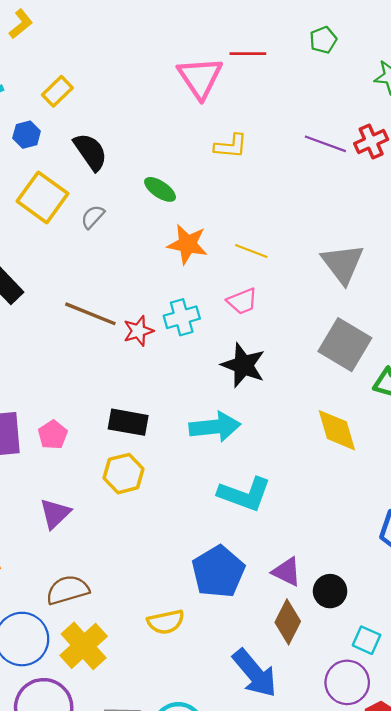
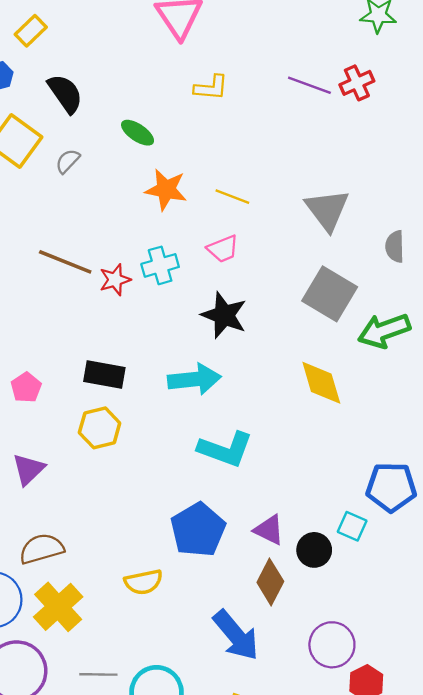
cyan square: (367, 640) -> (352, 526), moved

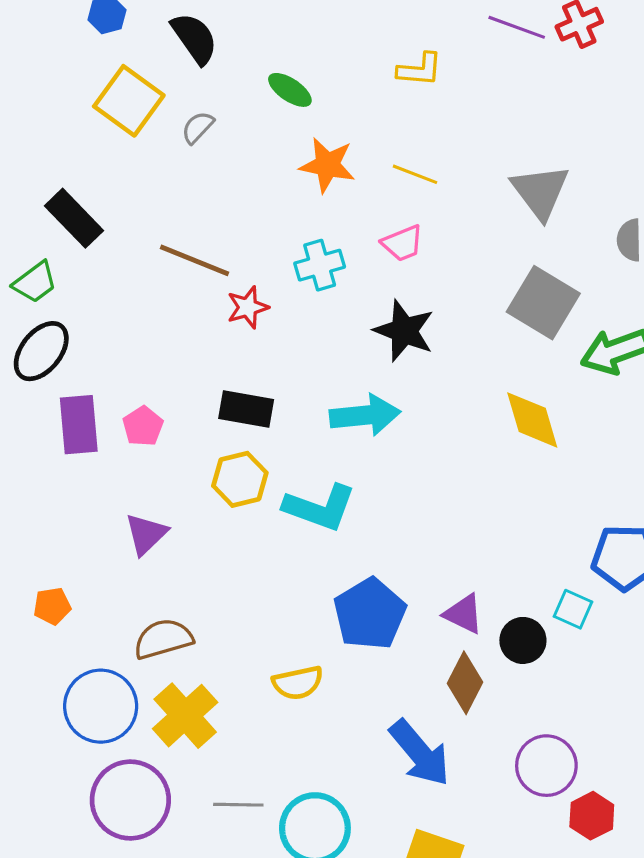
yellow L-shape: (211, 88) -> (420, 70), moved
red star: (115, 280) -> (248, 307), moved
cyan L-shape: (225, 449) -> (320, 508), moved

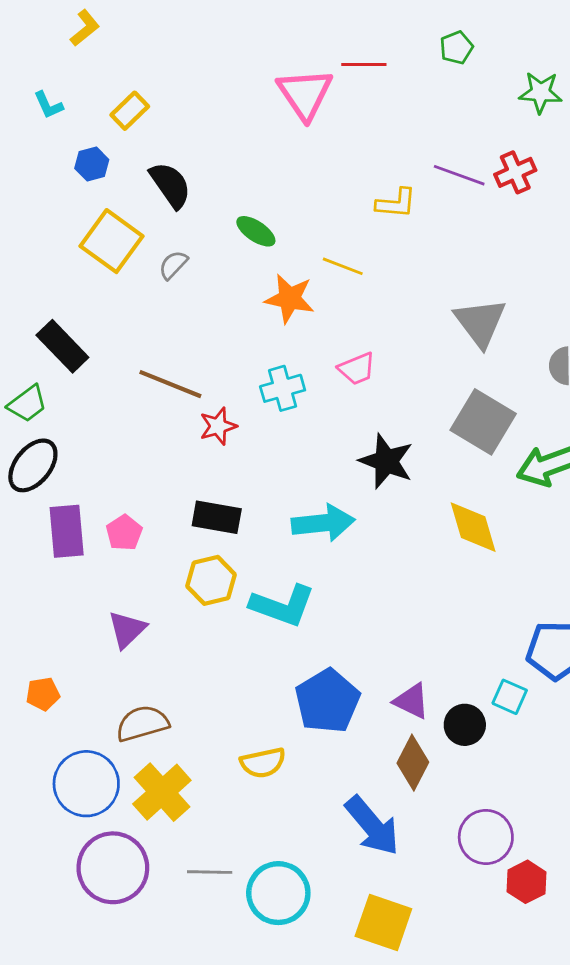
yellow L-shape: (420, 70) -> (396, 203), moved
yellow line: (415, 174) -> (343, 266), moved
black star: (404, 331) -> (386, 461), moved

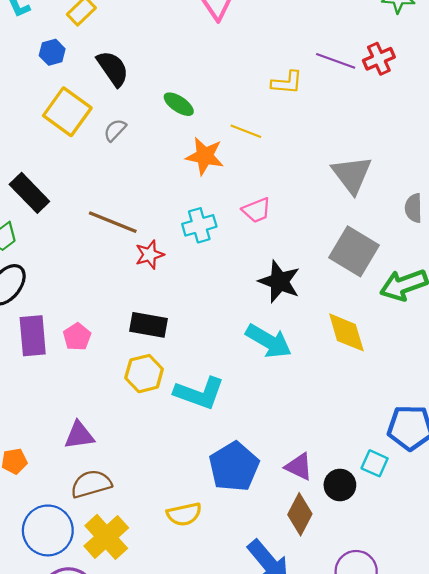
cyan arrow: (323, 523) -> (269, 341), moved, turned 36
purple triangle: (127, 629) -> (79, 435), moved, turned 36

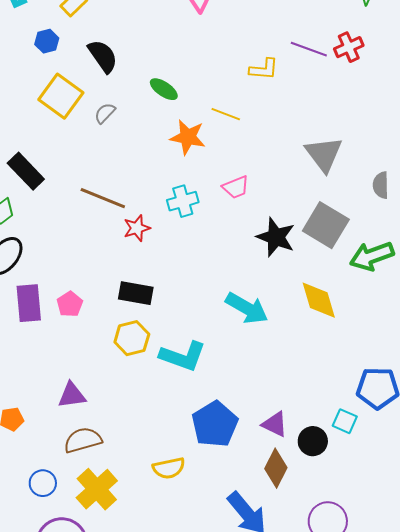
black star: (279, 282) -> (276, 237), moved
blue circle: (48, 530) -> (43, 483), size x0.6

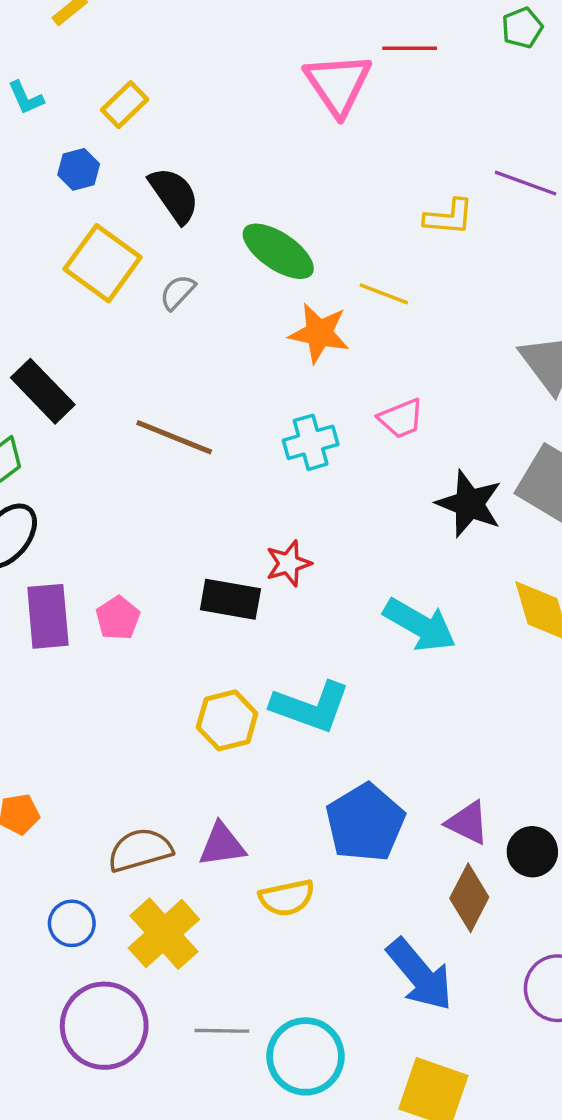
green ellipse: (164, 89) -> (278, 251), size x1.5
red star: (137, 228) -> (288, 563), moved
yellow hexagon: (132, 338) -> (227, 720), moved
purple triangle: (72, 395) -> (222, 845), moved

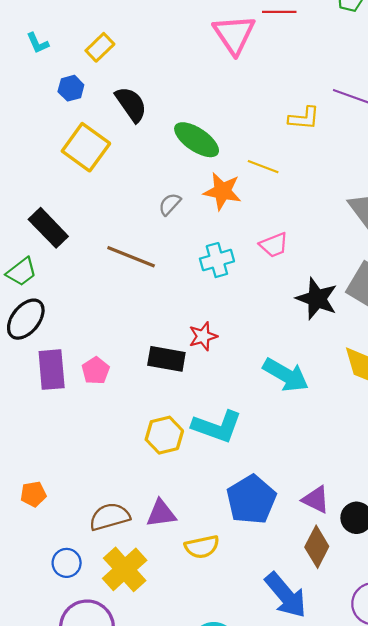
gray semicircle: (178, 292) -> (170, 204), moved

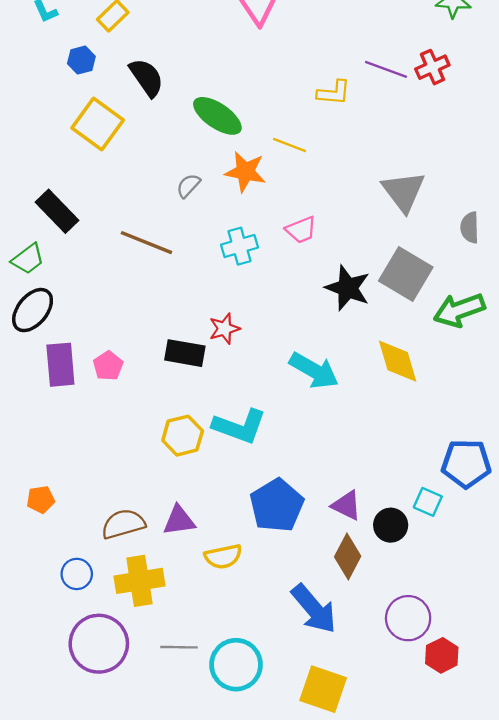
yellow cross: (125, 569) -> (140, 581), turned 33

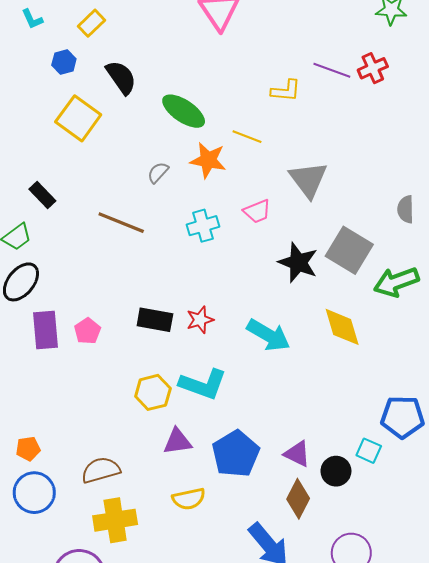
gray triangle: (403, 191) -> (308, 180), moved
black rectangle: (57, 211) -> (42, 195), size x0.7
red star: (224, 329) -> (200, 320), moved
purple triangle: (179, 520) -> (177, 441), moved
blue circle: (77, 574) -> (34, 493), moved, size x1.5

